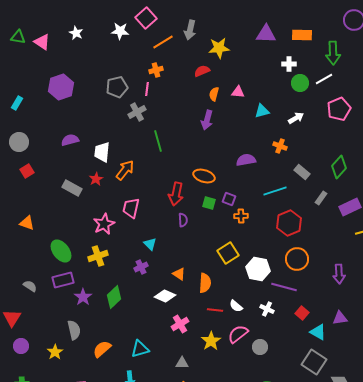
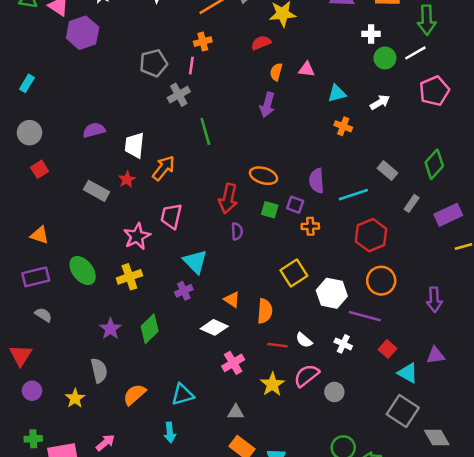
purple hexagon: (61, 87) -> (83, 33), moved
orange cross: (280, 146) -> (343, 126), moved
purple semicircle: (246, 160) -> (317, 181), moved, turned -84
cyan triangle: (150, 244) -> (195, 262), size x1.5
purple rectangle: (63, 280) -> (36, 277), moved

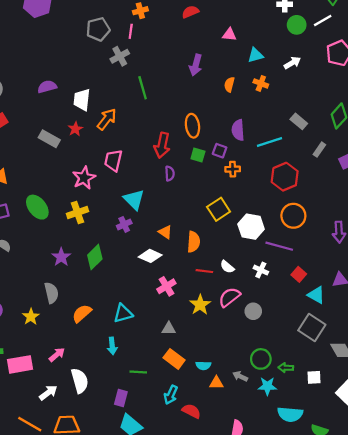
orange semicircle: (276, 72) -> (229, 85), moved
orange ellipse: (264, 176) -> (192, 126), turned 65

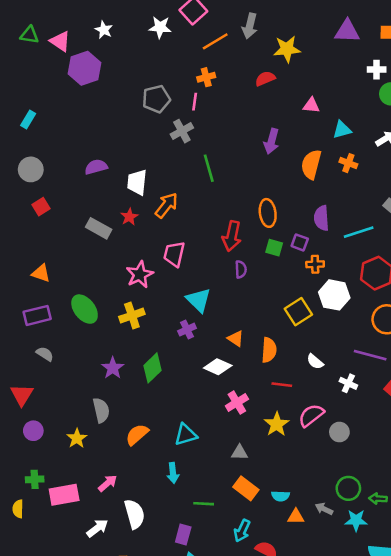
orange semicircle: (229, 85) -> (311, 164), size x1.6
white hexagon: (251, 227) -> (334, 295), moved
white semicircle: (227, 267) -> (315, 362), moved

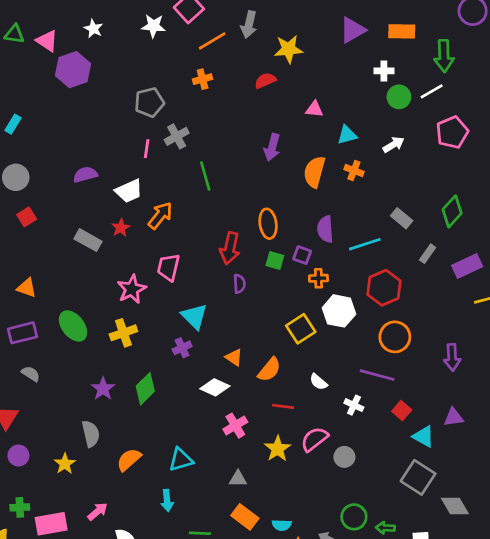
purple triangle: (347, 31) -> (353, 30), turned -32
pink line: (195, 102) -> (147, 149), moved
white trapezoid: (137, 182) -> (129, 191), turned -120
orange semicircle: (269, 350) -> (269, 370), turned 35

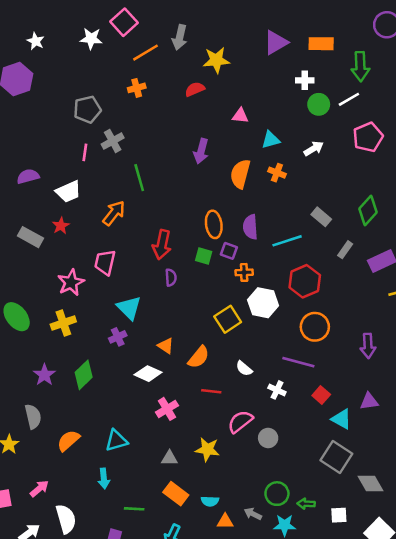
orange arrow: (160, 216) -> (114, 213), moved
orange ellipse: (268, 224) -> (214, 224), moved
yellow star: (278, 449) -> (207, 449), moved, turned -30

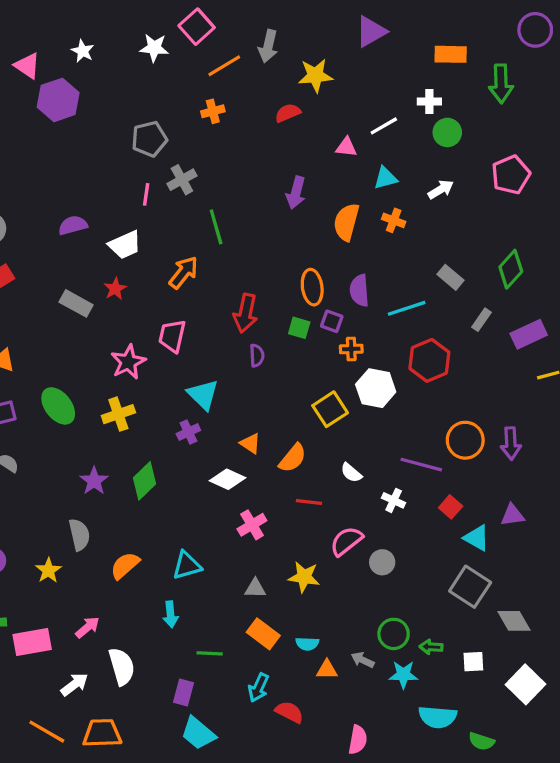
purple triangle: (276, 42) -> (371, 32), moved
white line: (349, 99) -> (384, 126), moved
orange circle: (315, 327) -> (465, 440), moved

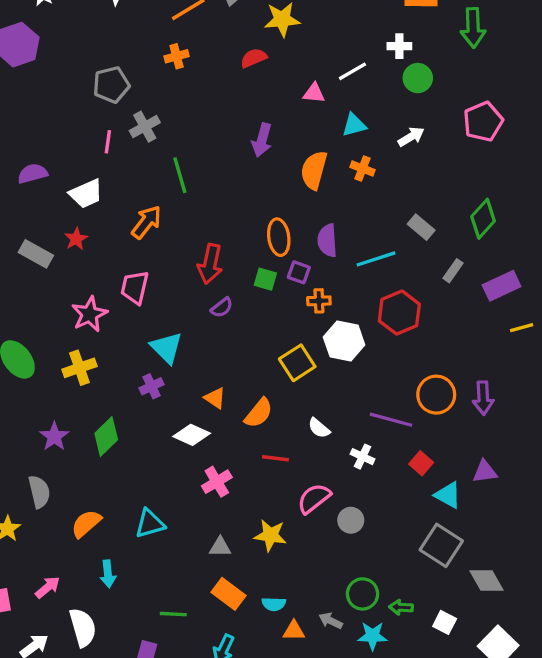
purple semicircle: (257, 355) -> (222, 308), turned 55
cyan arrow: (171, 614) -> (108, 574), moved
white square: (473, 662) -> (445, 622), turned 30

